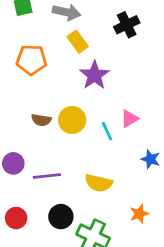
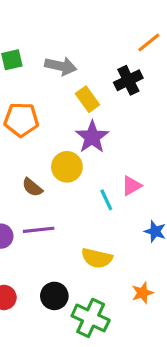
yellow rectangle: (78, 42) -> (87, 99), moved
brown semicircle: (41, 120) -> (32, 187), turned 30
yellow circle: (72, 120) -> (67, 167), moved
purple line: (47, 176) -> (39, 230), moved

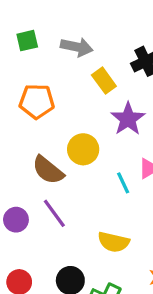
purple star: (92, 137) -> (128, 119), moved
brown semicircle: (32, 187) -> (48, 170), size x1.5
purple line: (39, 230) -> (54, 213), turned 60

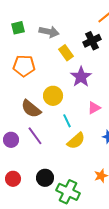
cyan line: (123, 183) -> (67, 121), moved
yellow semicircle: (114, 242) -> (76, 141), moved, turned -54

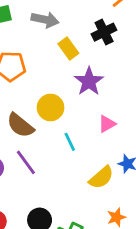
yellow semicircle: (76, 141) -> (101, 177), moved

